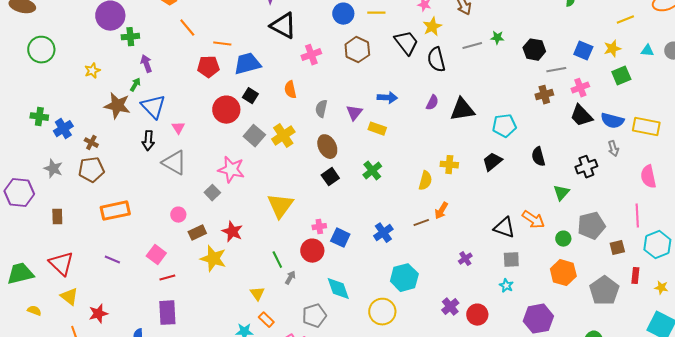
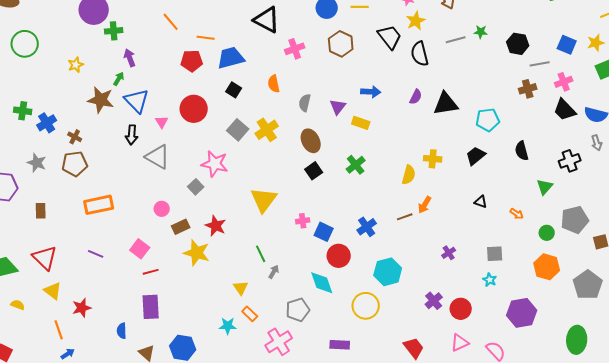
red circle: (226, 110) -> (194, 109), moved
orange arrow: (533, 220) -> (517, 214), size x0.6
black triangle: (504, 228) -> (481, 202), moved, size x0.6
red circle: (312, 251) -> (339, 256), moved

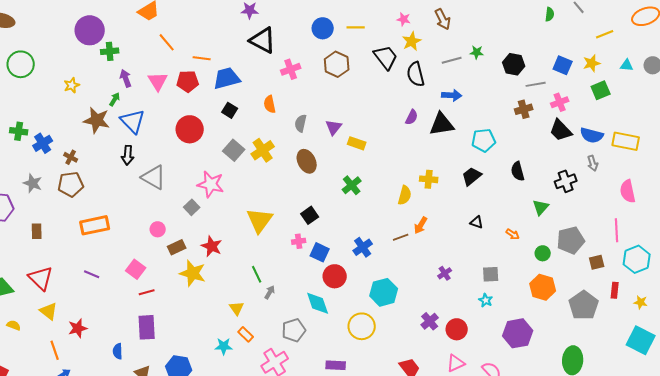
blue arrow: (371, 92) -> (452, 95), moved
pink triangle: (162, 122) -> (158, 81), moved, size x1.5
black square: (314, 171) -> (310, 215), moved

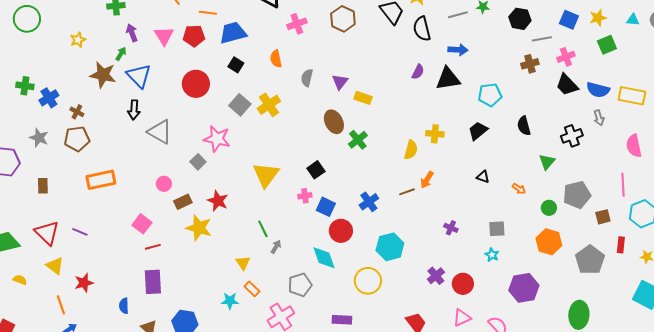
brown ellipse: (307, 161) -> (334, 122), moved
purple cross: (445, 273) -> (451, 228), turned -32
purple line: (92, 274) -> (80, 232), moved

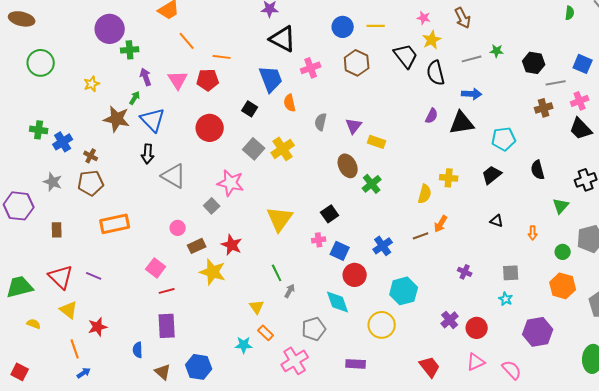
blue trapezoid: (233, 33) -> (271, 79), moved, turned 84
orange arrow: (519, 189) -> (533, 233), turned 56

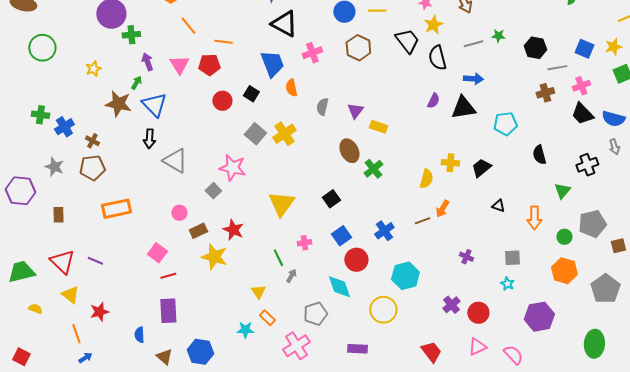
red circle: (210, 128) -> (222, 101), moved, size x0.7
black trapezoid: (492, 175) -> (481, 168), moved
orange arrow: (533, 233) -> (534, 218), size x1.6
pink cross: (319, 240) -> (304, 243), moved
blue square: (340, 251) -> (341, 236), turned 30

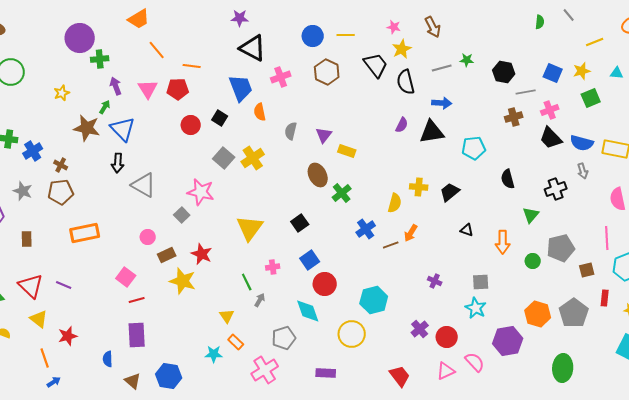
blue cross: (384, 231) -> (366, 229), moved
orange hexagon: (564, 271) -> (538, 314), moved
cyan star: (507, 284) -> (476, 308), size x1.5
pink semicircle: (513, 355) -> (475, 362), moved

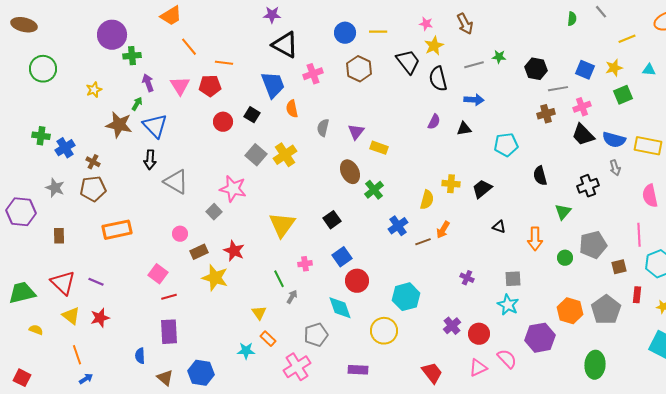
black triangle: (432, 132) -> (464, 129), size x0.6
red star: (68, 336) -> (100, 318), moved

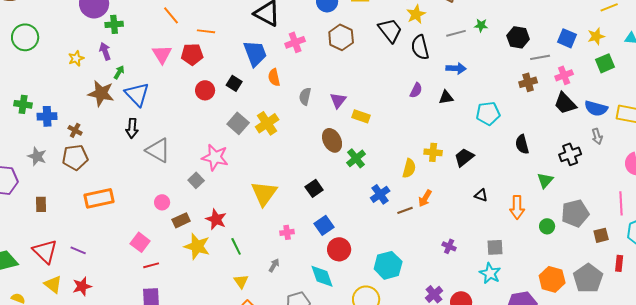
purple arrow: (148, 83) -> (105, 51), moved
blue cross: (65, 148) -> (47, 116), turned 30
green line: (279, 279) -> (236, 246), moved

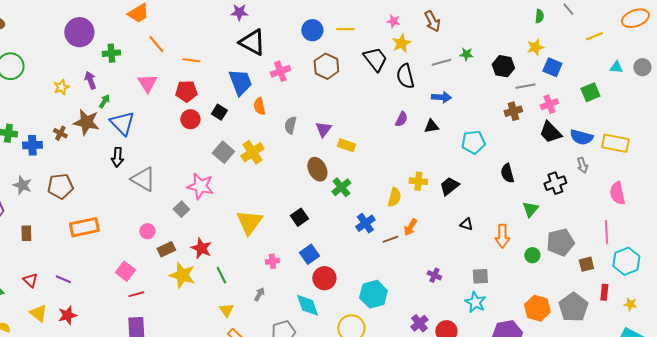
green cross: (114, 24) -> (111, 53), moved
yellow star: (596, 36) -> (535, 47), moved
red pentagon: (192, 54) -> (186, 91), moved
brown cross: (75, 130) -> (60, 133), moved
red triangle: (45, 251) -> (30, 280), size x0.6

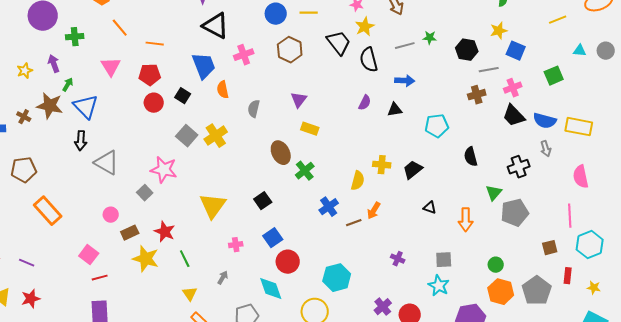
purple triangle: (323, 129) -> (299, 100), moved
orange rectangle: (84, 227) -> (48, 211), turned 60
gray pentagon: (560, 242) -> (515, 213), moved
green circle: (532, 255) -> (496, 265), moved

